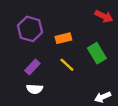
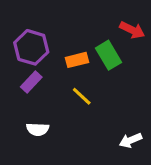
green rectangle: (97, 53) -> (109, 55), moved
purple rectangle: (32, 67) -> (31, 82), moved

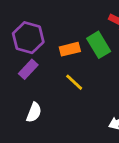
white semicircle: (38, 129) -> (34, 112), turned -72

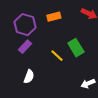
green rectangle: (99, 45) -> (76, 48), moved
orange rectangle: (70, 49) -> (54, 17), moved

